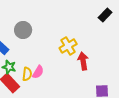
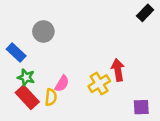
yellow cross: (68, 46) -> (99, 84), moved
yellow semicircle: (27, 74) -> (51, 97), moved

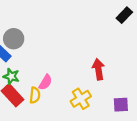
gray circle: (43, 31) -> (14, 39), moved
yellow cross: (99, 84) -> (81, 99), moved

